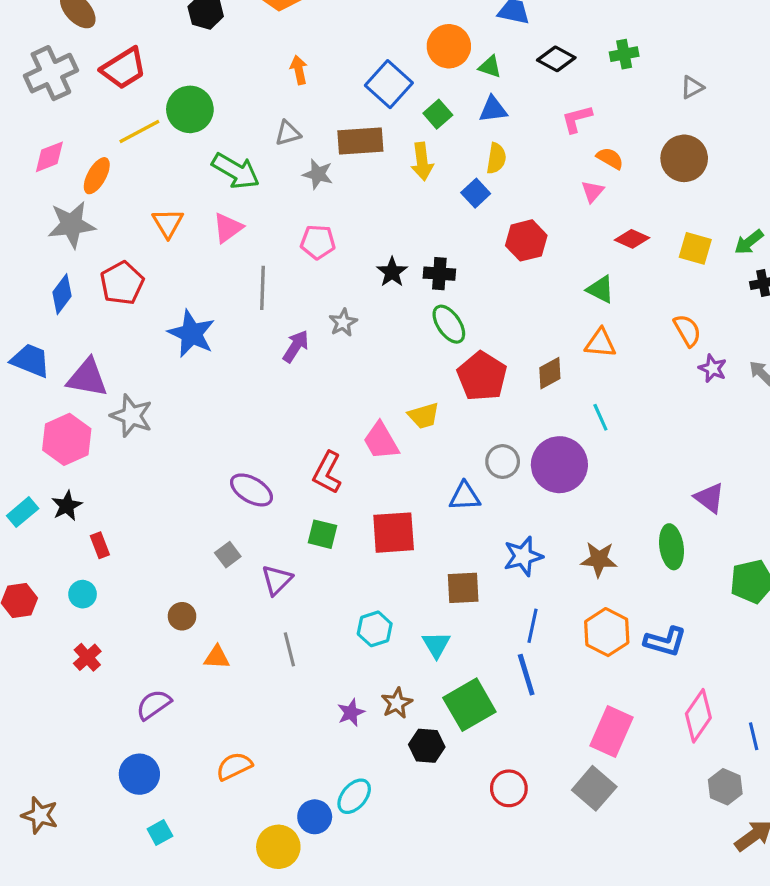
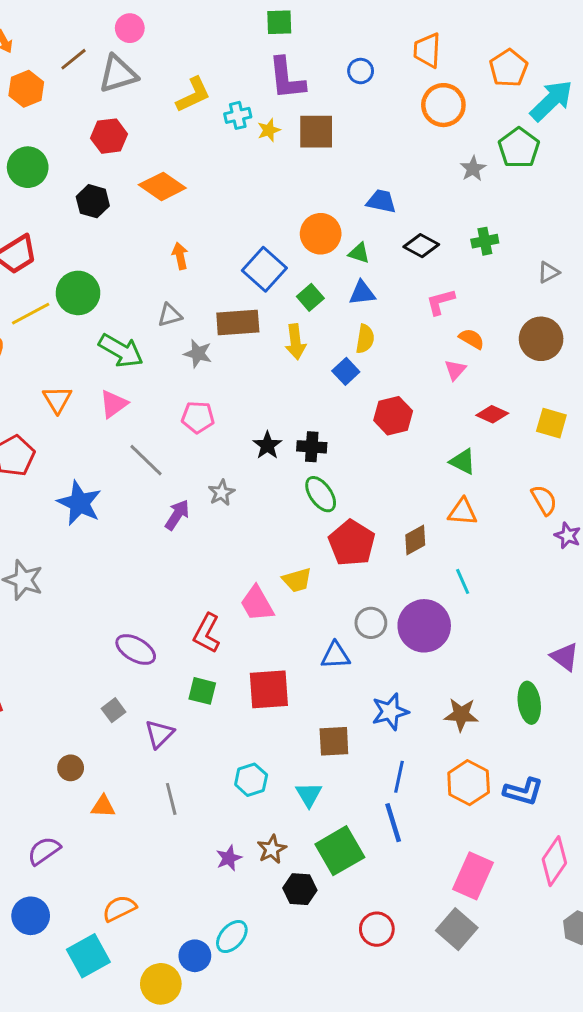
gray line: (263, 288) -> (146, 460), turned -48
cyan square: (160, 833) -> (88, 956), moved, size x1.8

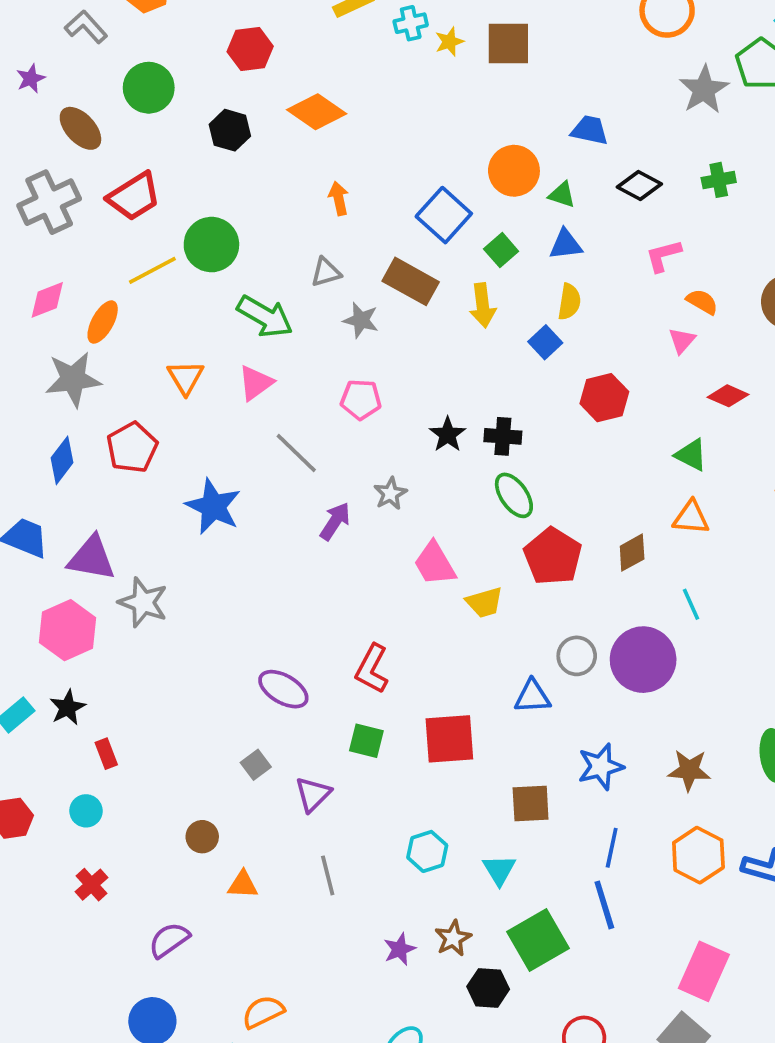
gray star: (473, 169) -> (704, 90), size x1.5
brown rectangle: (238, 323) -> (411, 281), turned 33
pink trapezoid: (257, 604) -> (435, 564), moved

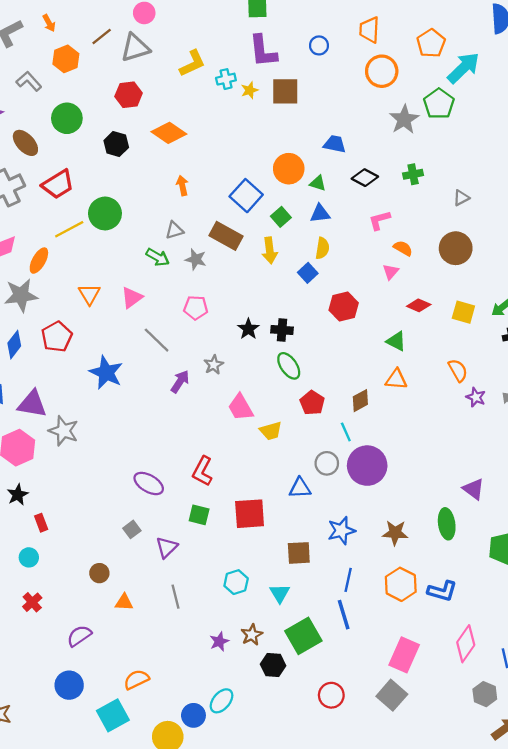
green arrow: (265, 316) -> (158, 257), moved, size x0.7
red pentagon: (553, 556) -> (312, 403), size x0.7
cyan line: (691, 604) -> (346, 432), moved

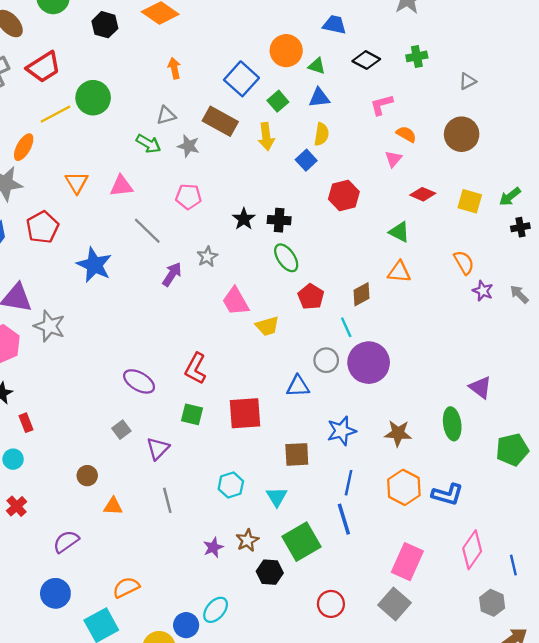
pink triangle: (132, 298) -> (121, 186), turned 30

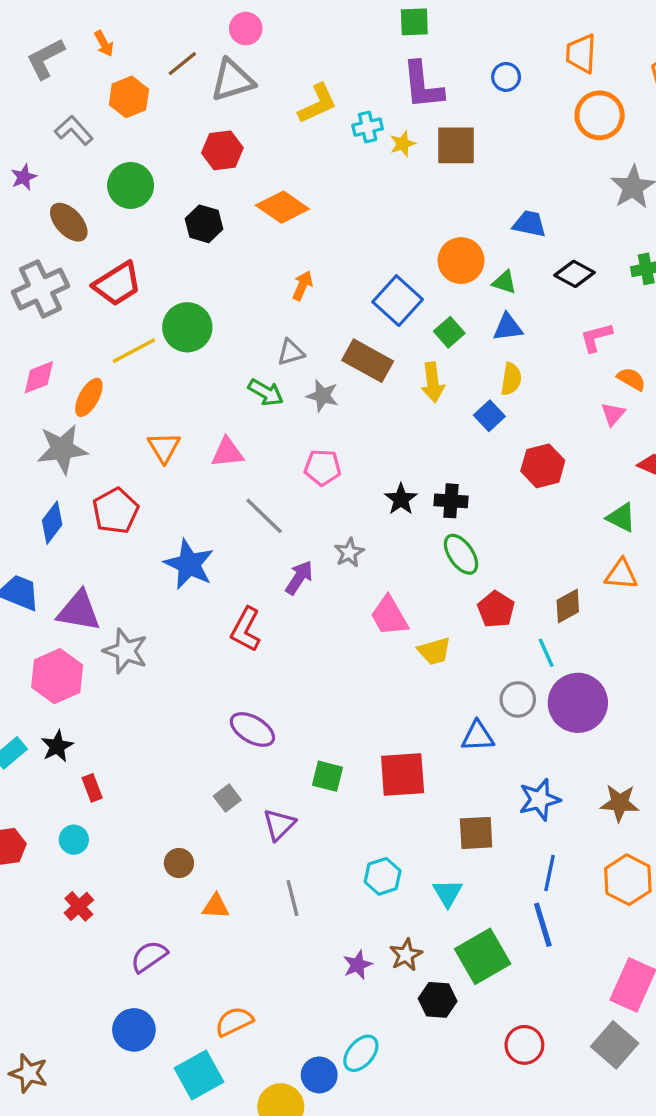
orange arrow: (174, 68) -> (302, 286), turned 36
red L-shape: (196, 368) -> (246, 629), moved

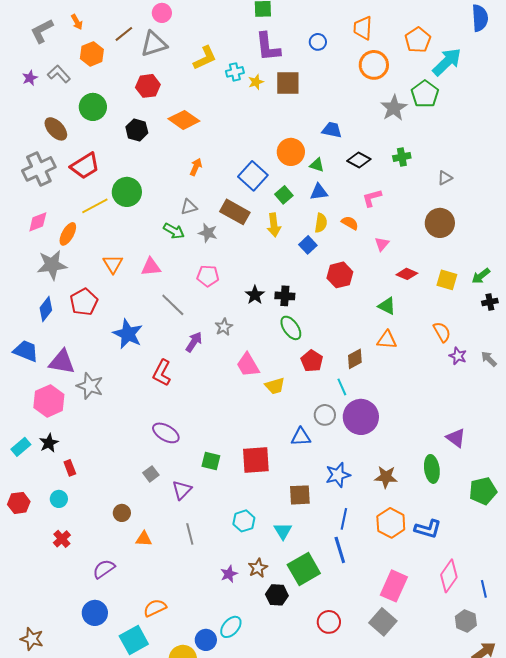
purple star: (24, 177) -> (30, 78), moved
orange semicircle: (631, 379) -> (350, 223), moved

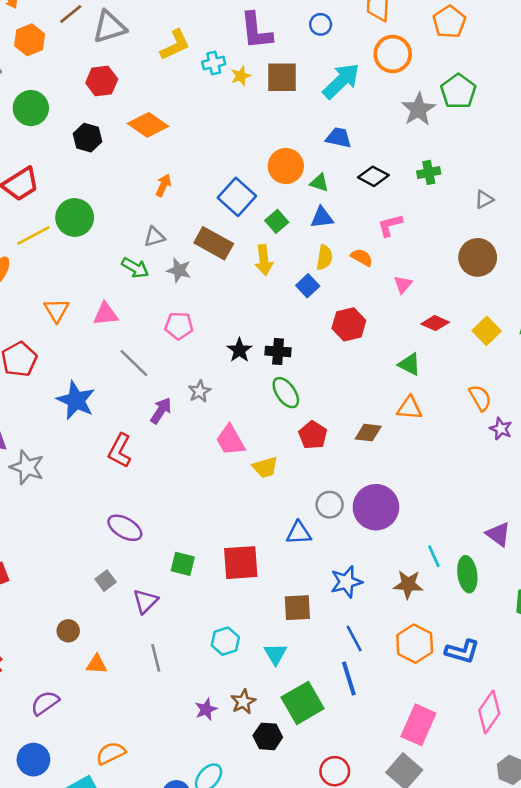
cyan arrow: (447, 62) -> (341, 81), moved
yellow square: (447, 280) -> (487, 331), turned 30
brown diamond: (355, 359) -> (368, 433), turned 35
cyan line: (342, 387) -> (434, 556), moved
blue line: (344, 519) -> (354, 639), turned -40

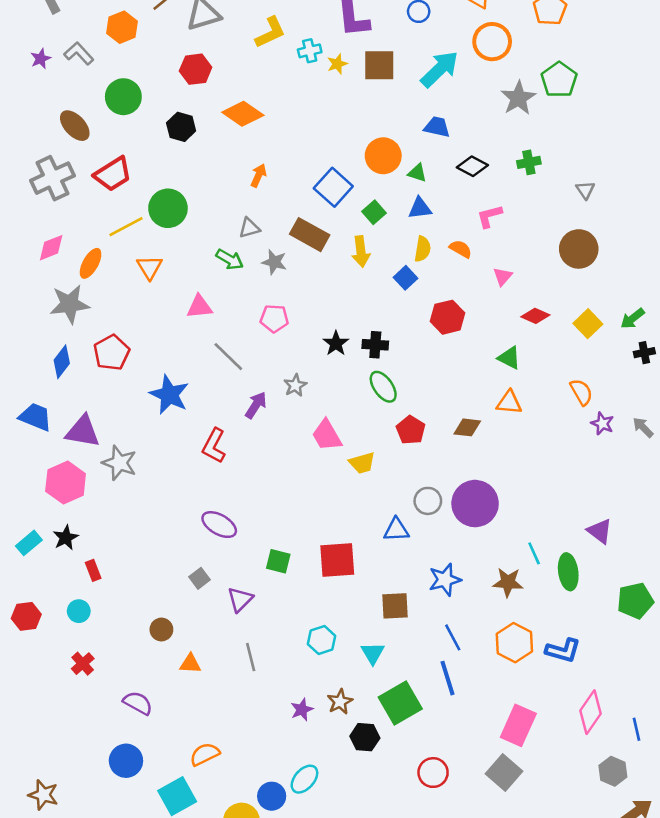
gray triangle: (484, 199) -> (585, 190), turned -36
orange triangle: (57, 310) -> (150, 267), moved
purple semicircle: (45, 703) -> (138, 703), turned 64

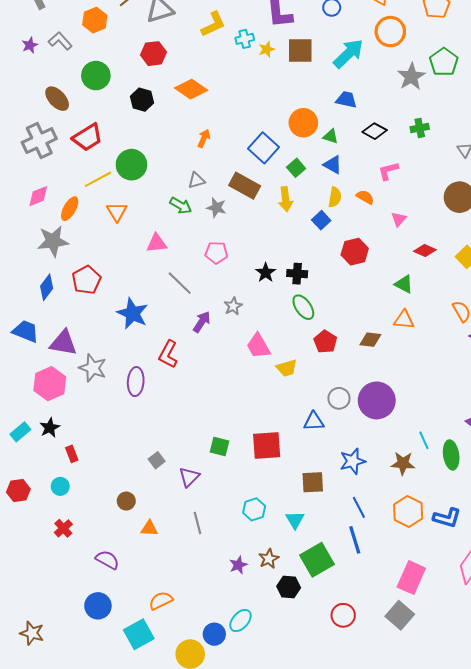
blue triangle: (420, 208) -> (333, 165), turned 36
purple ellipse: (219, 525) -> (136, 382), moved, turned 64

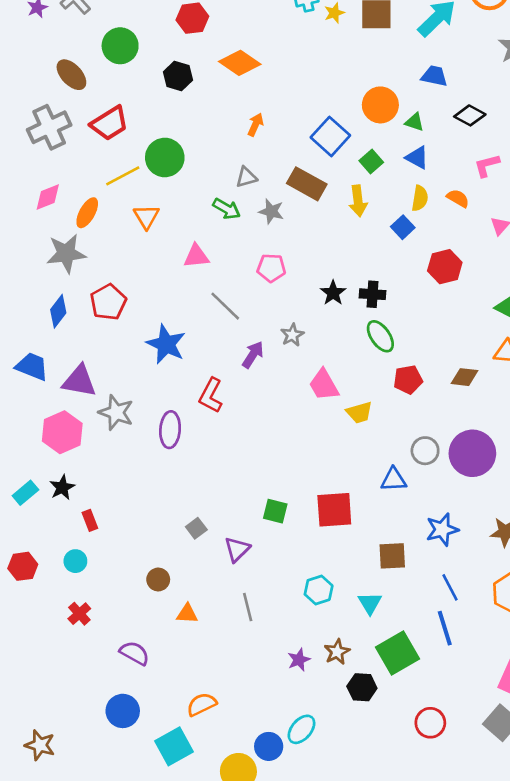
red pentagon: (325, 342) -> (408, 380), turned 30

